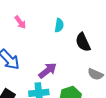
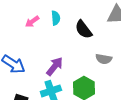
pink arrow: (20, 22) -> (32, 22), moved, turned 104

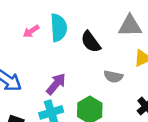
cyan semicircle: (56, 18) -> (59, 28), size x1.6

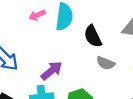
gray semicircle: (113, 77) -> (106, 63), moved

